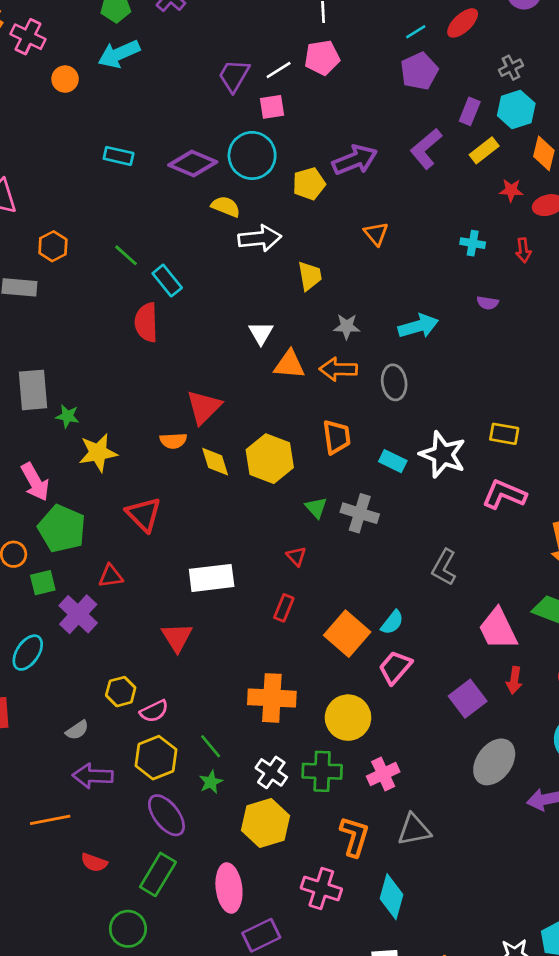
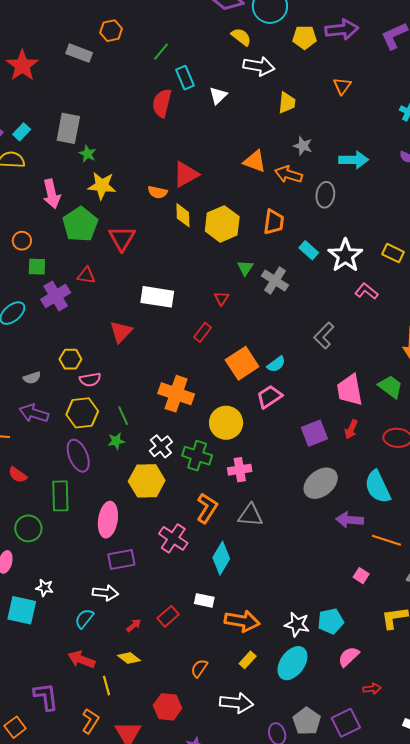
green line: (126, 255) -> (161, 52), turned 72
white triangle: (261, 333) -> (218, 96), moved
pink L-shape: (504, 494) -> (366, 291), moved, size x0.7
green pentagon: (62, 529) -> (80, 224), moved
green rectangle: (158, 874) -> (60, 496), turned -48

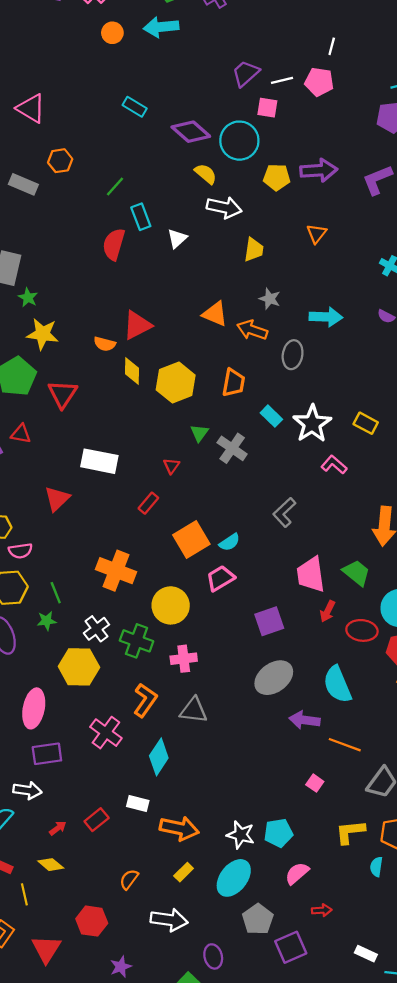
red arrow: (351, 429) -> (328, 611), moved
gray pentagon: (307, 721) -> (258, 919), moved

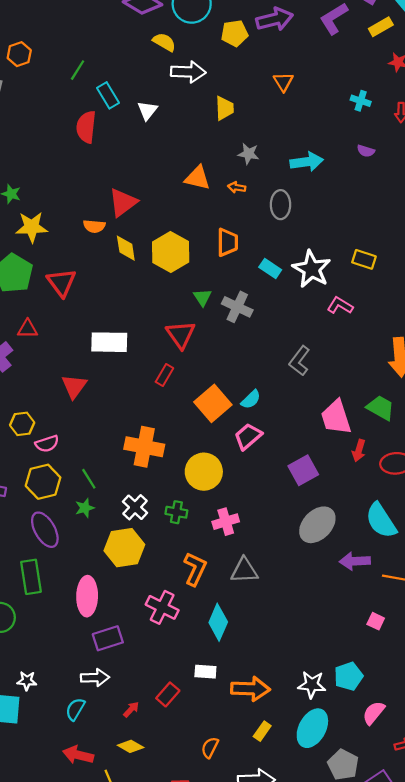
orange arrow: (252, 330) -> (237, 187), size x0.6
red triangle: (171, 466) -> (181, 335), size x1.8
green cross: (137, 641) -> (176, 512), size x0.7

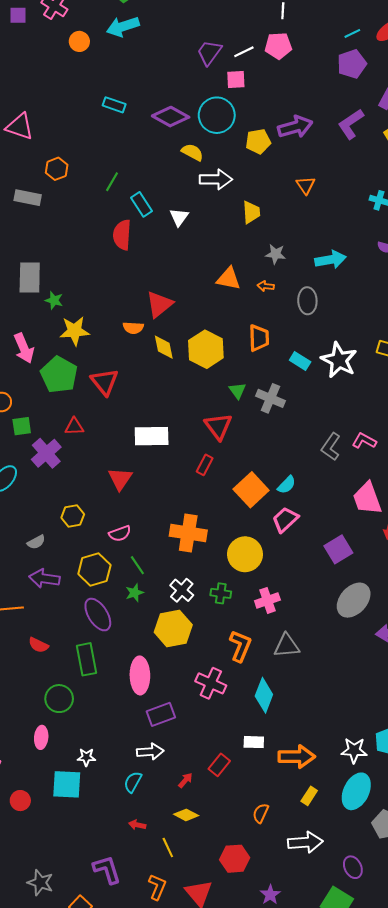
pink L-shape: (340, 305) -> (364, 441), moved
pink semicircle: (47, 444) -> (120, 533), moved
red arrow: (78, 755) -> (137, 825), size x0.6

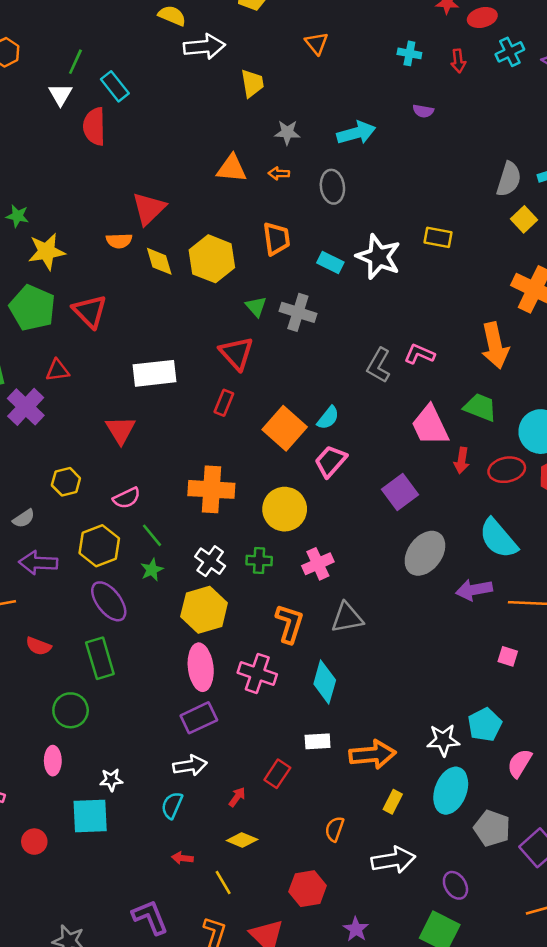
white triangle: (179, 217) -> (60, 94), moved
pink ellipse: (140, 675) -> (201, 667), moved

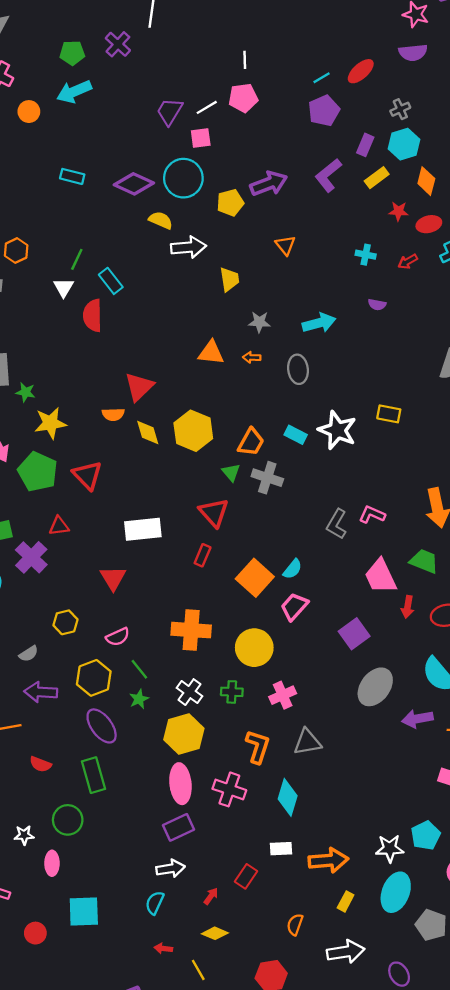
red arrow: (458, 61) -> (408, 261), turned 66
orange trapezoid: (276, 239) -> (251, 442), moved, turned 36
white star: (111, 780) -> (24, 835), moved

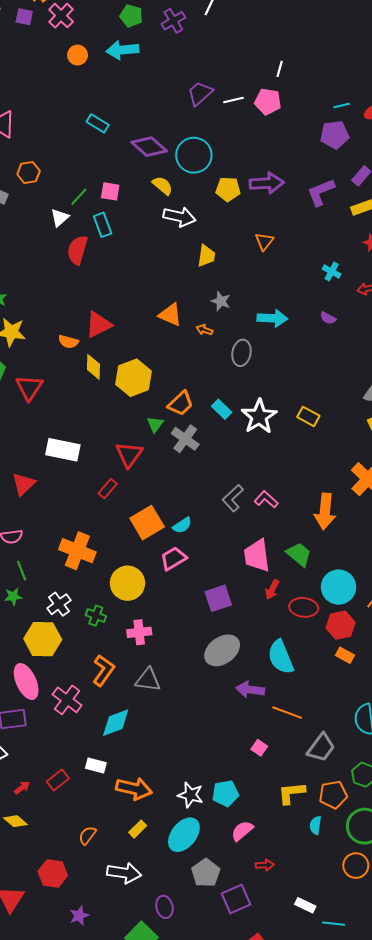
pink square: (201, 138) -> (110, 191), moved
pink ellipse: (180, 784) -> (26, 681), turned -36
cyan diamond: (288, 797) -> (116, 723), turned 36

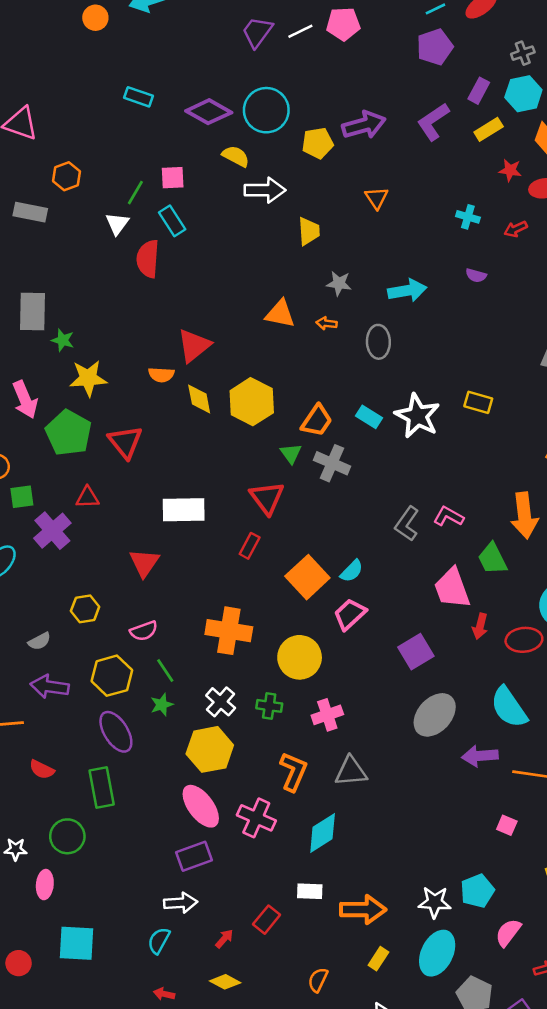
green trapezoid: (299, 554) -> (493, 559), moved, turned -144

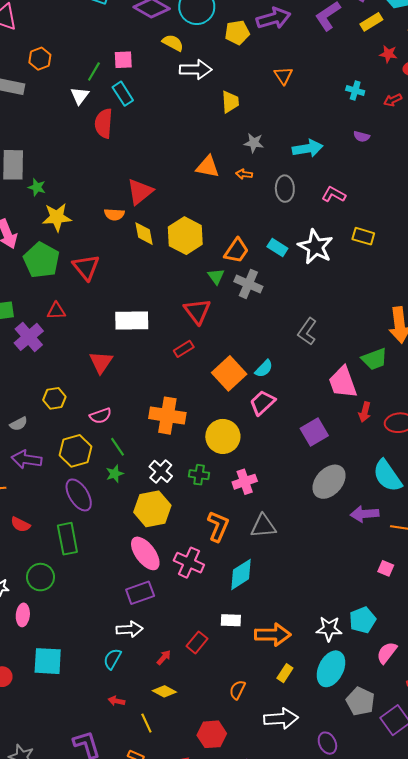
pink L-shape: (449, 516) -> (333, 194), moved
red rectangle: (250, 546) -> (184, 349), turned 30
green trapezoid: (493, 559) -> (374, 359), turned -84

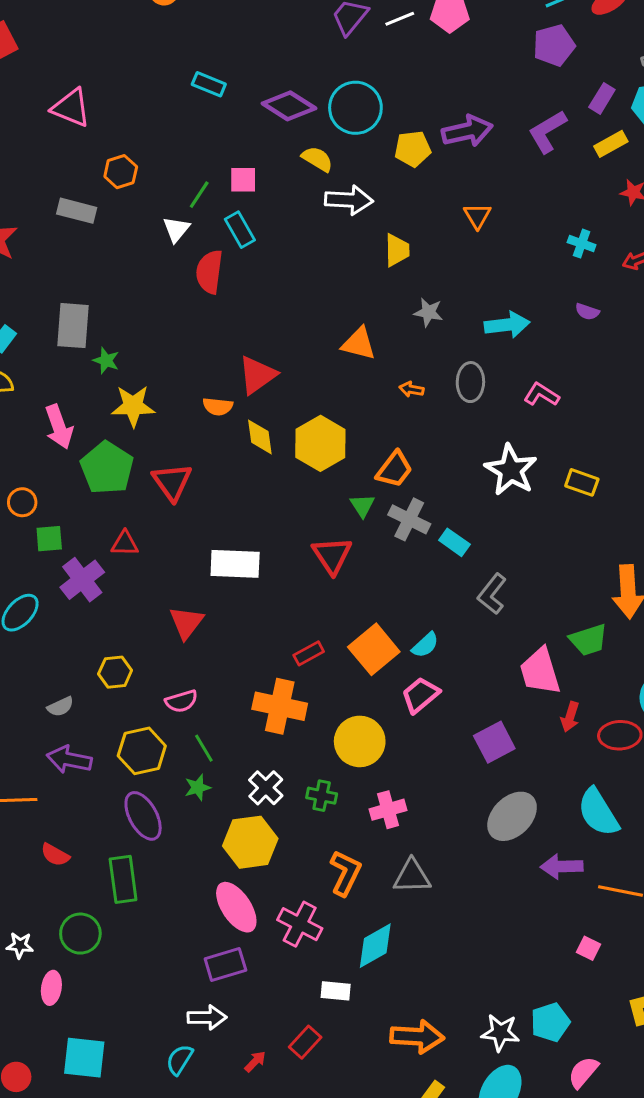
orange arrow: (244, 174) -> (411, 389), moved
yellow rectangle: (363, 236) -> (582, 482), moved
cyan rectangle: (277, 248) -> (454, 542), moved
red rectangle: (184, 349) -> (309, 653), moved
white rectangle: (231, 620) -> (336, 991), moved

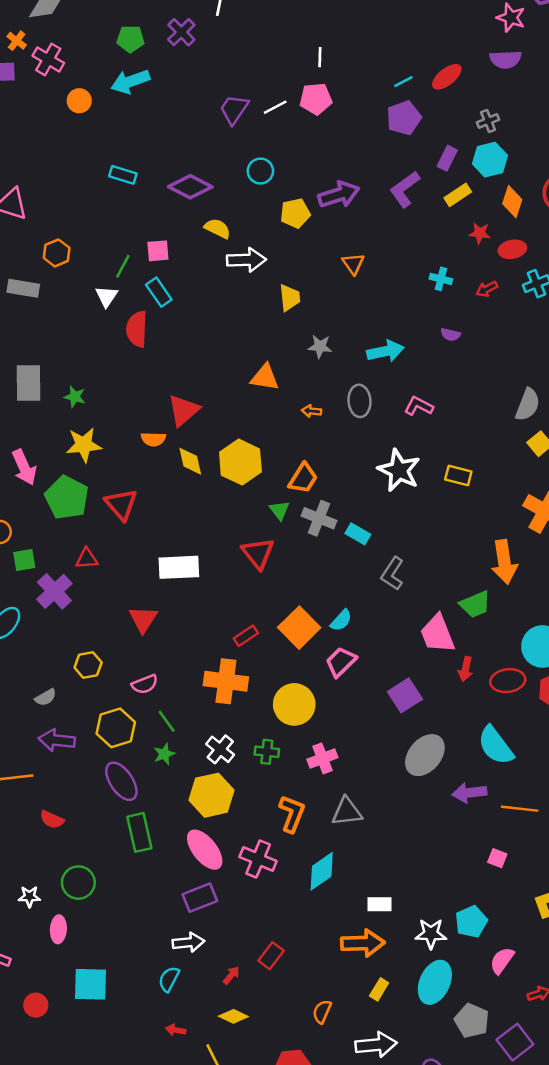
cyan circle: (355, 108) -> (260, 171), moved, size x0.6
green star: (106, 361) -> (75, 397), moved
green rectangle: (123, 879) -> (139, 832), moved
white rectangle: (336, 991) -> (380, 904), moved

